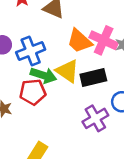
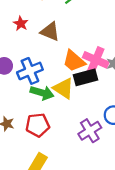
black rectangle: (93, 77) -> (85, 77), moved
red pentagon: (33, 92) -> (38, 125), moved

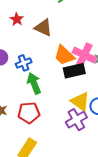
blue cross: (30, 71) -> (24, 63), size x0.7
yellow triangle: (64, 88) -> (80, 101), moved
green arrow: (42, 93) -> (34, 83), turned -130

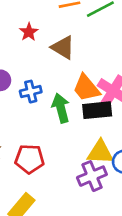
green arrow: (34, 83) -> (61, 108), moved
yellow triangle: (80, 101) -> (100, 152), turned -40

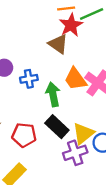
red star: (29, 32) -> (71, 25), moved, size x1.5
black rectangle: (97, 110) -> (57, 127), moved, turned 45
yellow triangle: (100, 152) -> (83, 133), turned -45

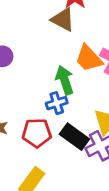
blue cross: (29, 79) -> (57, 103), moved
black rectangle: (57, 127) -> (74, 137), moved

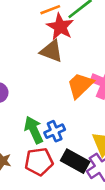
orange trapezoid: (89, 58) -> (80, 85), turned 96
green arrow: (65, 80) -> (34, 130), moved

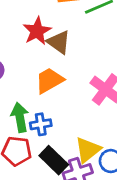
red star: (60, 27) -> (37, 31), moved
orange trapezoid: (80, 85) -> (49, 80), moved

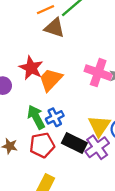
red star: (37, 31) -> (31, 68), moved
brown triangle: (59, 42) -> (54, 28), moved

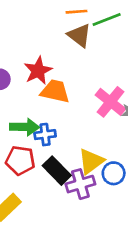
orange trapezoid: (51, 80) -> (55, 91), turned 40
green arrow: (36, 117) -> (25, 127), turned 100

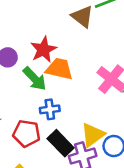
green arrow: (25, 127) -> (35, 79), moved, turned 44

